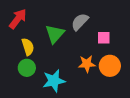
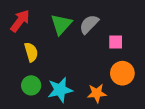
green triangle: (55, 34) -> (61, 24), moved
orange star: (87, 64) -> (97, 93), moved
green circle: (27, 68) -> (31, 85), moved

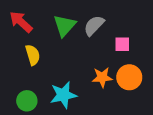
red arrow: (20, 21) -> (21, 22), turned -85
green circle: (31, 85) -> (27, 101), moved
orange star: (97, 93) -> (102, 77), moved

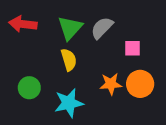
red arrow: (21, 22) -> (23, 24), turned -35
yellow semicircle: (33, 55) -> (69, 60), moved
green circle: (27, 101) -> (29, 88), moved

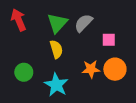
red arrow: (23, 24) -> (19, 20), turned 60
cyan star: (69, 103) -> (56, 85), turned -30

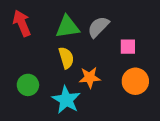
green triangle: (57, 23) -> (67, 27), turned 40
orange star: (91, 69) -> (90, 78), moved

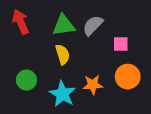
orange star: (90, 78) -> (93, 85), moved

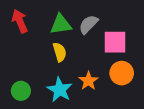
pink square: (121, 44) -> (115, 42), size x1.6
green circle: (26, 80) -> (21, 91), moved
orange star: (93, 85) -> (88, 81), turned -30

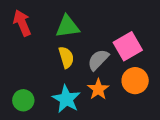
gray semicircle: (88, 24) -> (98, 60), moved
pink square: (115, 42) -> (128, 46), turned -30

